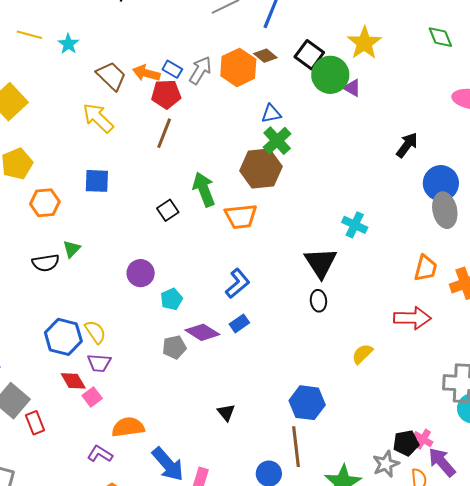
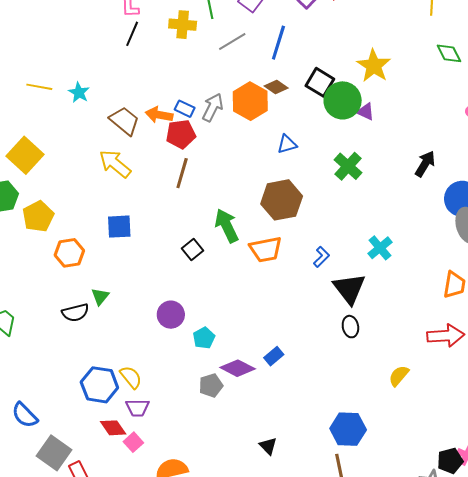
green cross: (277, 141) -> (348, 166), moved
cyan cross: (355, 225) -> (380, 248), turned 30
blue L-shape: (238, 283) -> (322, 257), moved, size x0.7

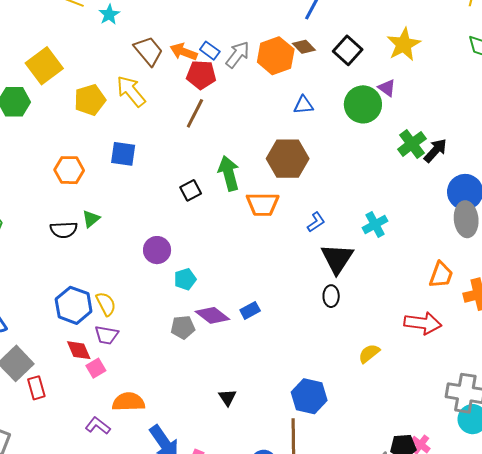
green circle: (343, 100) -> (363, 104), moved
green cross: (348, 166) -> (412, 144), moved
yellow pentagon: (38, 216) -> (90, 100), moved

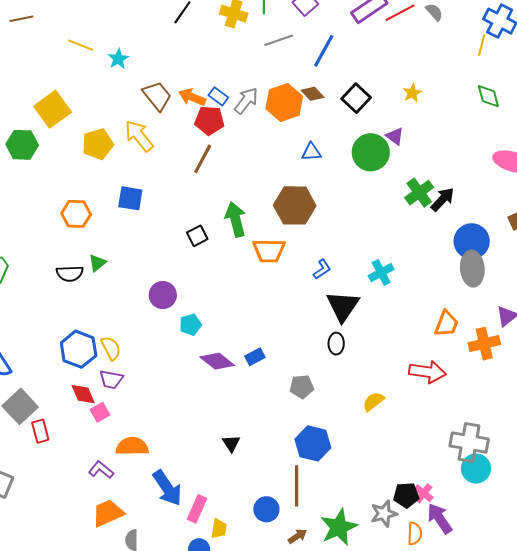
yellow star: (404, 44) -> (412, 93), size x0.6
gray pentagon: (183, 327) -> (302, 387), moved

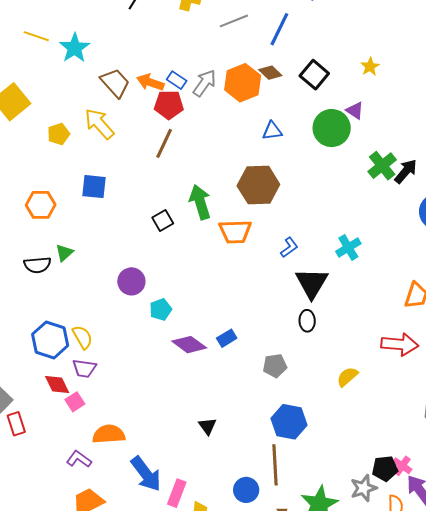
cyan star: (118, 59) -> (75, 48), size x1.4
yellow pentagon: (98, 144) -> (59, 134), size x0.7

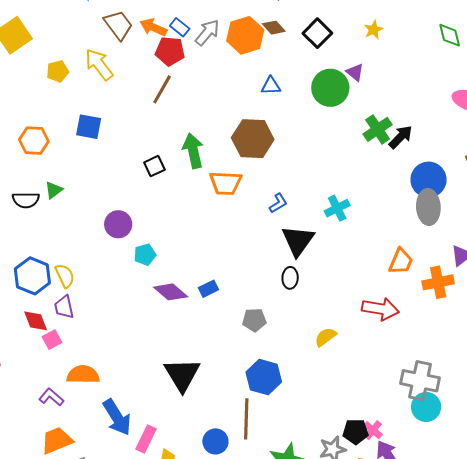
purple trapezoid: (84, 368) -> (64, 307), turned 65
black triangle: (208, 426) -> (182, 375), size x2.0

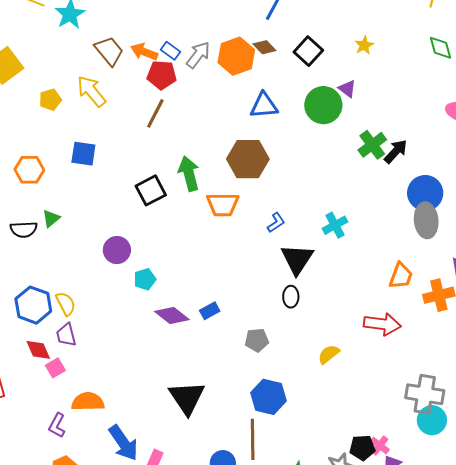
blue triangle: (271, 86) -> (264, 105), size x1.4
black square: (154, 166) -> (151, 190), size x1.4
purple L-shape: (51, 397) -> (57, 425), turned -100

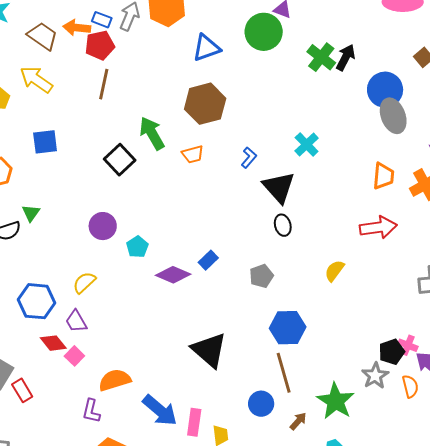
orange trapezoid: (223, 205) -> (193, 154), size x0.7
yellow semicircle: (66, 304) -> (84, 283), moved, turned -90

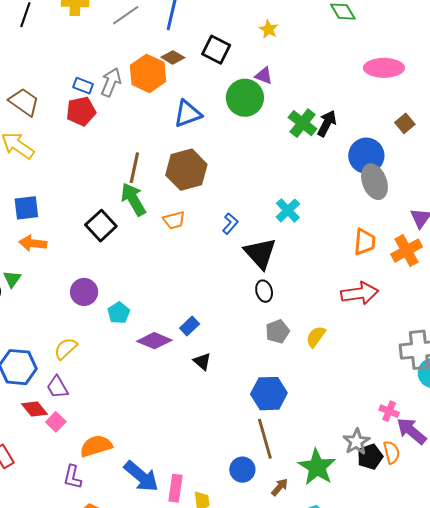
orange arrow: (77, 28) -> (33, 243), moved
brown line: (104, 84) -> (134, 168), moved
gray pentagon: (261, 276) -> (277, 332), moved
black triangle: (209, 350) -> (202, 362), moved, size x0.5
black pentagon: (392, 352) -> (370, 457), moved

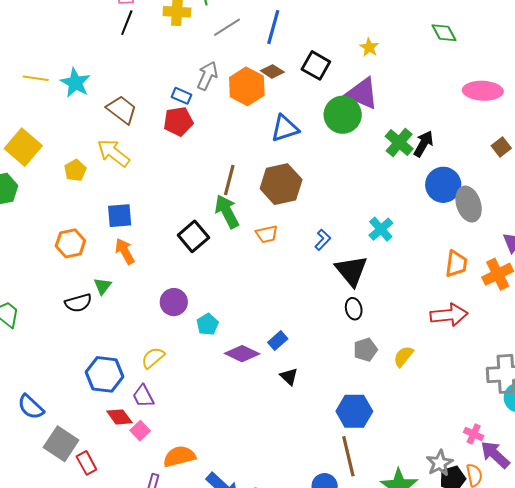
purple triangle: (264, 76) -> (362, 93), size x1.8
gray arrow: (111, 82) -> (207, 76), moved
blue circle: (366, 156) -> (443, 185), moved
orange arrow: (33, 243) -> (125, 251), turned 52

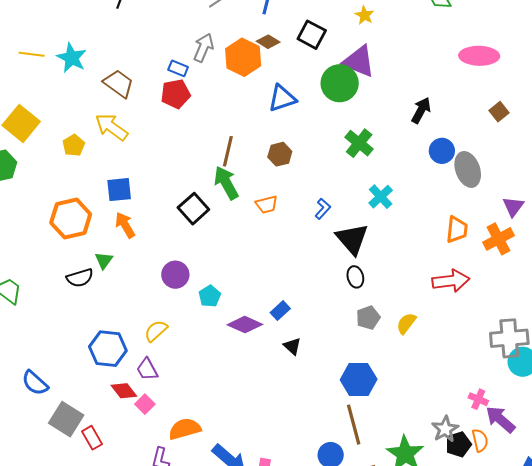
green cross: (399, 143) -> (359, 143), moved
brown hexagon: (281, 184) -> (280, 154), size x0.6
blue circle: (443, 185) -> (442, 151), size x0.7
orange hexagon: (70, 243) -> (71, 219), size x1.4

